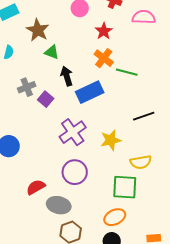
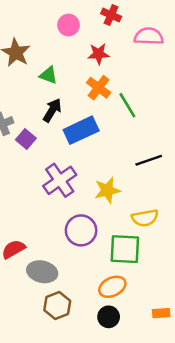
red star: (104, 31) -> (99, 54), turned 30
green triangle: (52, 52) -> (48, 75), moved
green line: (127, 72) -> (127, 105), turned 45
black arrow: (67, 76) -> (52, 110), turned 48
purple circle: (75, 172) -> (81, 230), moved

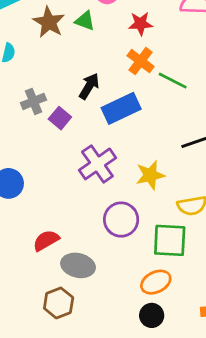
green triangle: (48, 75) -> (85, 21), moved
green line: (127, 105) -> (173, 81), turned -32
brown hexagon: (57, 306) -> (59, 303), moved

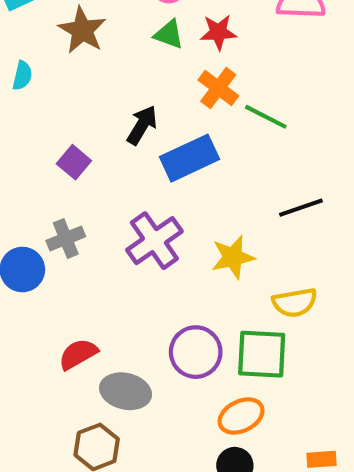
green triangle: (85, 21) -> (169, 34), moved
gray cross: (34, 101) -> (66, 239), moved
purple square: (60, 118) -> (74, 162), moved
purple circle: (121, 220) -> (196, 352), moved

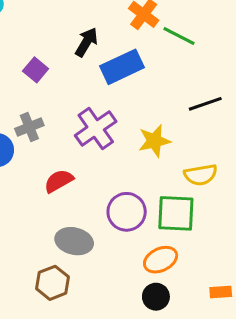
red semicircle: (78, 354) -> (59, 181), moved

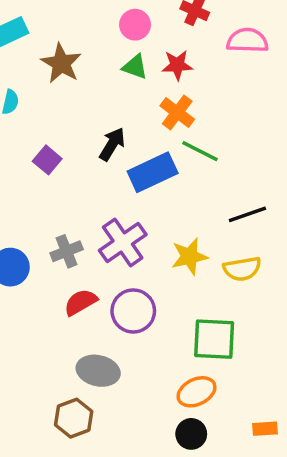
green line: (179, 36) -> (200, 151), moved
purple square: (36, 70) -> (47, 160), moved
gray cross: (29, 127) -> (67, 251), moved
yellow semicircle: (201, 175) -> (242, 269), moved
purple circle: (127, 212) -> (133, 311), moved

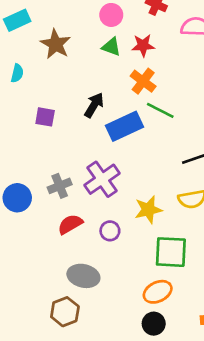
purple square: (47, 160) -> (45, 117), turned -30
yellow star: (189, 257) -> (148, 210), moved
purple circle: (133, 311) -> (110, 231), size x0.6

